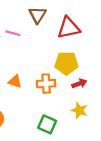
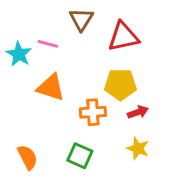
orange triangle: (15, 81) -> (51, 87), moved, size x1.5
green square: (47, 124) -> (80, 156), moved

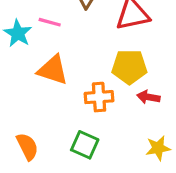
red arrow: (138, 112) -> (148, 97), turned -150
yellow star: (138, 148) -> (158, 148), moved, turned -30

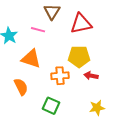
pink line: (50, 22) -> (38, 30), moved
orange semicircle: (27, 146) -> (21, 87), moved

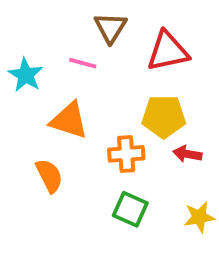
green square: (51, 106) -> (130, 209), moved

